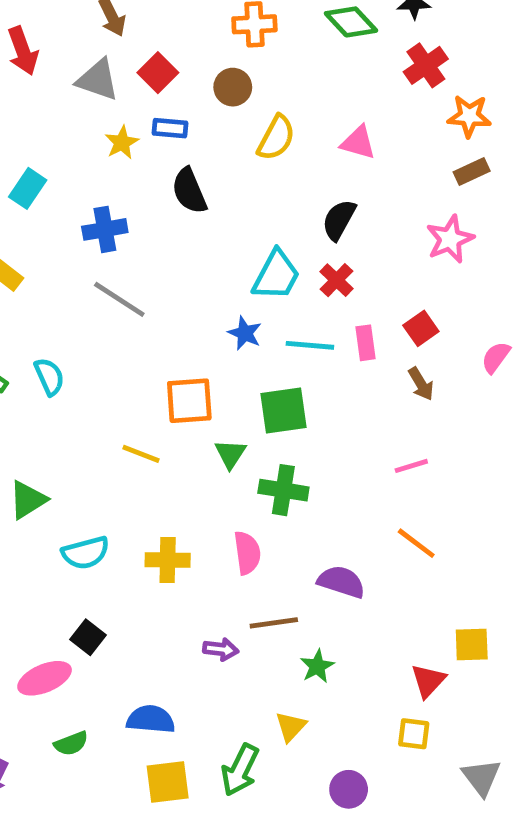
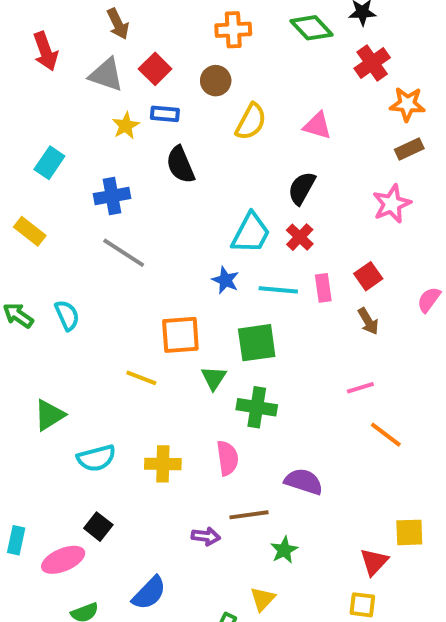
orange line: (416, 543) -> (386, 435), moved
blue semicircle: (151, 719) -> (149, 593), turned 129

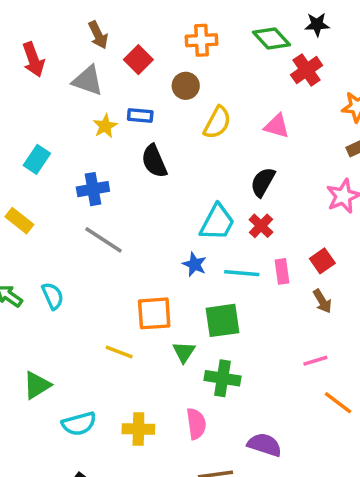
red cross: (372, 63) -> (307, 70), moved
red square: (155, 69) -> (138, 60), moved

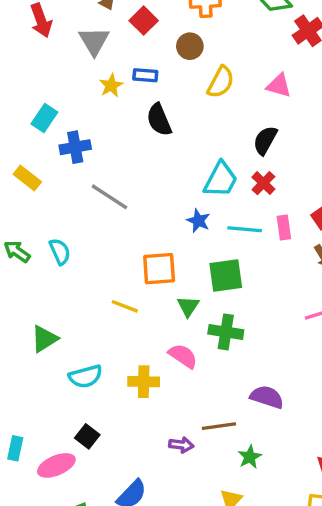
gray triangle: (88, 81) -> (94, 41), turned 40
blue cross: (93, 189) -> (75, 147), moved
pink semicircle: (196, 424) -> (183, 356), moved, turned -48

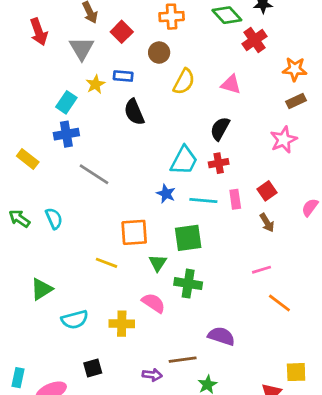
cyan rectangle: (44, 118) -> (66, 102), moved
red cross: (263, 183) -> (219, 163), turned 36
black square: (87, 436) -> (93, 368), moved, turned 36

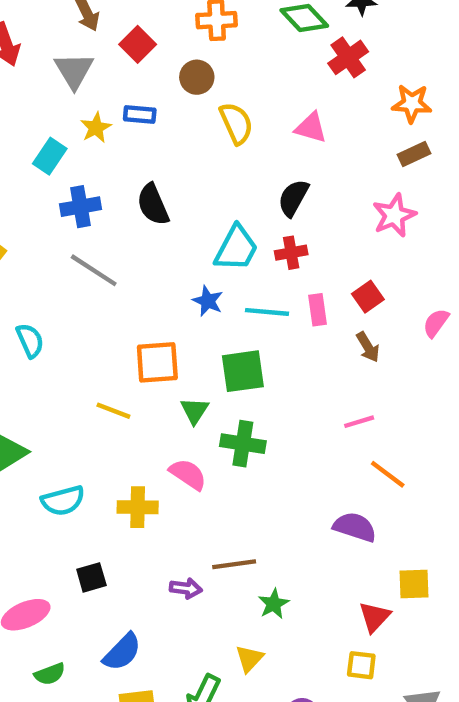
yellow semicircle: (184, 82) -> (236, 123), turned -52
black semicircle: (134, 112) -> (153, 204), moved
blue cross: (66, 134) -> (81, 207), moved
purple semicircle: (221, 336) -> (355, 527), moved

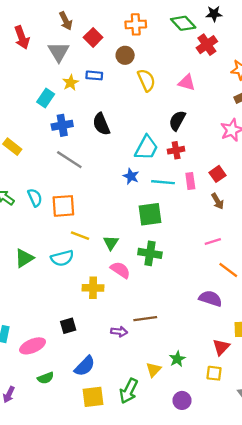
orange square: (157, 362) -> (63, 206), moved
green triangle: (195, 411) -> (111, 243), moved
cyan semicircle: (63, 501) -> (62, 258), moved
green star: (274, 604) -> (177, 359), moved

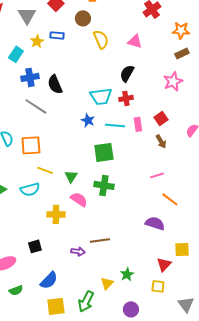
black semicircle: (101, 124) -> (55, 84), moved
cyan trapezoid: (146, 148) -> (101, 96), turned 55

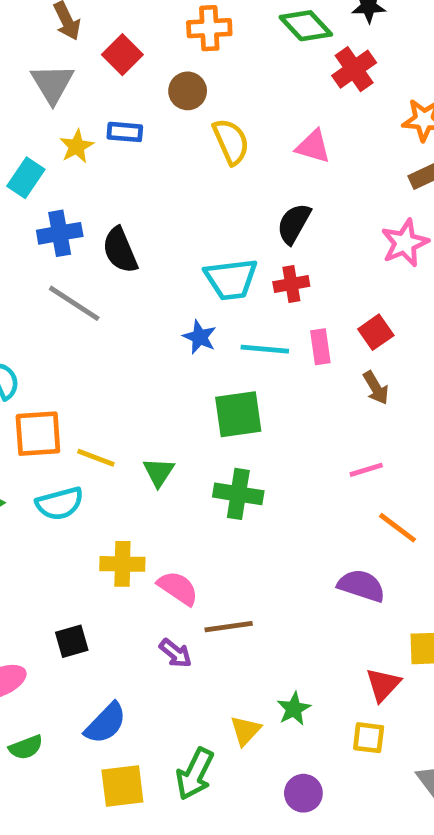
orange square: (31, 145) -> (38, 434), moved
pink semicircle: (79, 199) -> (178, 588), moved
purple arrow: (78, 251) -> (176, 653), turned 32

